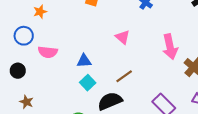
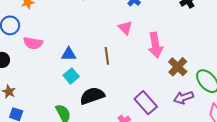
pink triangle: (123, 37) -> (125, 28), moved
brown line: (124, 76) -> (107, 56), moved, turned -66

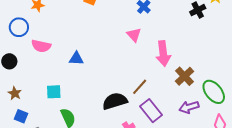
brown line: (107, 56) -> (140, 87), moved, turned 48
cyan square: (71, 76) -> (54, 92), moved, turned 35
black semicircle: (92, 96) -> (115, 101), moved

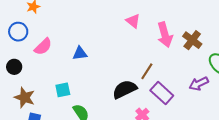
pink semicircle: (41, 46) -> (43, 47), turned -48
brown cross: (185, 76) -> (192, 40), moved
brown star: (15, 93) -> (25, 97), size x1.5

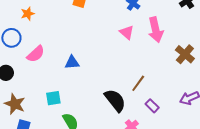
pink arrow: (165, 35) -> (156, 30), moved
black semicircle: (125, 89) -> (115, 100), turned 75
purple rectangle: (162, 93) -> (152, 106), size x0.6

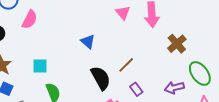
pink semicircle: (36, 54) -> (30, 20), turned -30
blue triangle: (72, 62) -> (88, 42), moved, turned 35

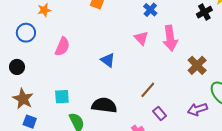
pink semicircle: (30, 20) -> (62, 47), moved
blue triangle: (88, 42) -> (108, 60), moved
black semicircle: (101, 78) -> (104, 105), moved, turned -50

